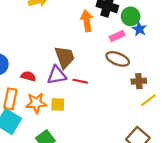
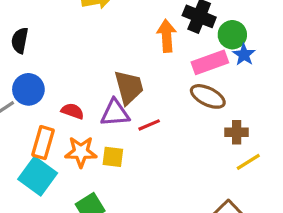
pink rectangle: (117, 36) -> (210, 62), size x1.5
red line: (80, 81) -> (149, 125), turned -40

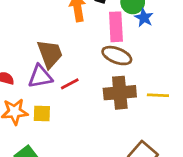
pink rectangle: (210, 62) -> (116, 27), turned -68
brown cross: (237, 132) -> (120, 93), moved, size x1.6
yellow line: (248, 162) -> (158, 95), moved, turned 40

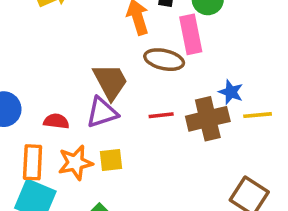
blue star: (144, 18) -> (231, 92), moved
brown ellipse: (117, 56) -> (164, 60), moved
red line: (70, 84) -> (161, 115), moved, turned 30

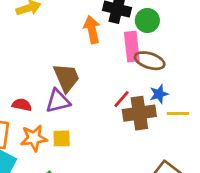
brown ellipse: (164, 60) -> (150, 61), moved
blue star: (231, 92) -> (159, 94), turned 30
red line: (161, 115) -> (121, 99), moved, turned -48

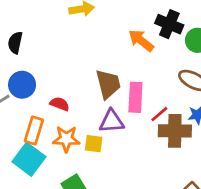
orange arrow: (92, 29) -> (141, 40), turned -48
pink rectangle: (132, 47) -> (135, 97), moved
purple triangle: (58, 101) -> (112, 121), moved

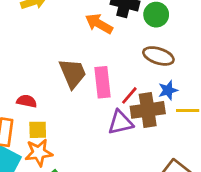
purple triangle: (112, 121) -> (120, 122), moved
orange star: (66, 139) -> (39, 153), moved
yellow square: (94, 144) -> (38, 130), moved

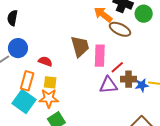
brown ellipse: (158, 56) -> (120, 29), moved
blue star: (168, 90) -> (142, 85), moved
brown cross: (148, 110) -> (129, 79), size x0.7

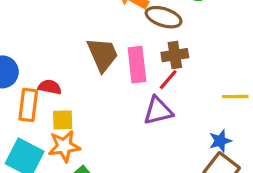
brown cross: (129, 79) -> (175, 55), moved
orange rectangle: (27, 81) -> (28, 105), moved
blue star: (142, 85) -> (220, 141), moved

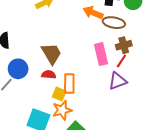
brown trapezoid: (103, 55) -> (51, 54), moved
orange rectangle: (28, 105) -> (69, 84), moved
yellow square: (63, 120) -> (59, 94), turned 32

